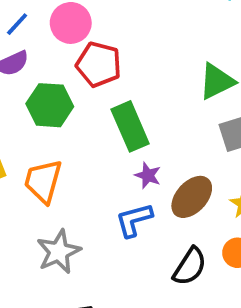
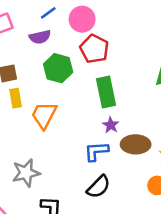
brown ellipse: (192, 197) -> (136, 144), turned 36
gray star: (59, 252) -> (26, 173), moved
black semicircle: (190, 266) -> (99, 187), moved

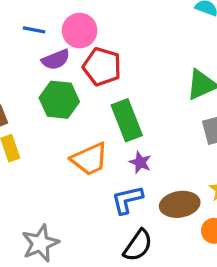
blue line: (48, 13) -> (34, 30), turned 56
purple semicircle: (40, 37) -> (56, 60), moved
orange trapezoid: (44, 115) -> (90, 159), moved, turned -132
brown ellipse: (136, 144) -> (180, 204), moved

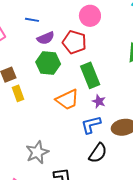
pink circle: (80, 31) -> (90, 16), moved

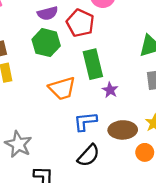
purple star: (99, 101) -> (110, 90), moved
gray star: (37, 152) -> (18, 144), turned -30

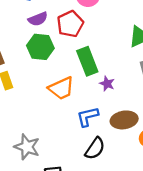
red pentagon: (80, 23) -> (70, 24), turned 30

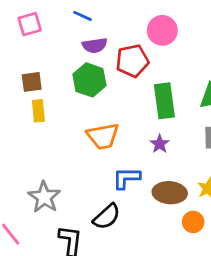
green rectangle: (87, 61) -> (164, 101), moved
black semicircle: (95, 148) -> (107, 217), moved

